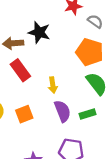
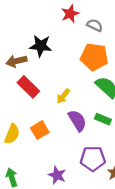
yellow arrow: (53, 85) -> (63, 96), turned 56
green rectangle: (88, 114) -> (103, 119), turned 49

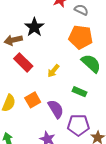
black star: (41, 46) -> (34, 27), turned 30
green rectangle: (103, 119) -> (79, 92), moved
purple semicircle: (77, 121) -> (56, 109), moved

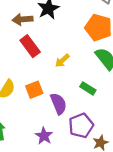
purple pentagon: (78, 125) -> (81, 126), turned -30

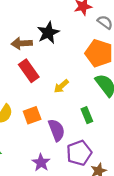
green rectangle: (88, 88) -> (87, 115), turned 35

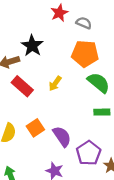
yellow arrow: (61, 86) -> (55, 84), moved
green rectangle: (87, 115) -> (102, 112), moved, turned -56

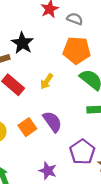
purple semicircle: (62, 136) -> (52, 122), moved

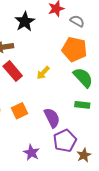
black star: (22, 43) -> (25, 22), moved
purple semicircle: (52, 122) -> (52, 118), moved

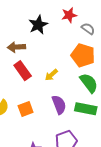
green rectangle: (82, 105) -> (86, 109), size x1.5
purple semicircle: (52, 118) -> (59, 105), moved

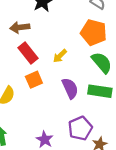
orange square: (26, 109) -> (34, 80), moved

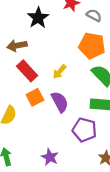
purple semicircle: (70, 88) -> (60, 102), moved
purple pentagon: (80, 128) -> (84, 130), moved, turned -30

